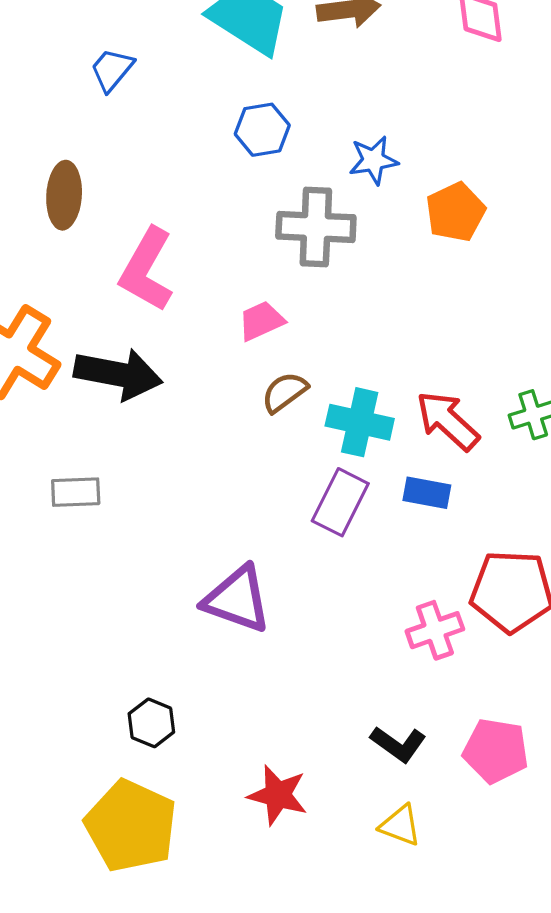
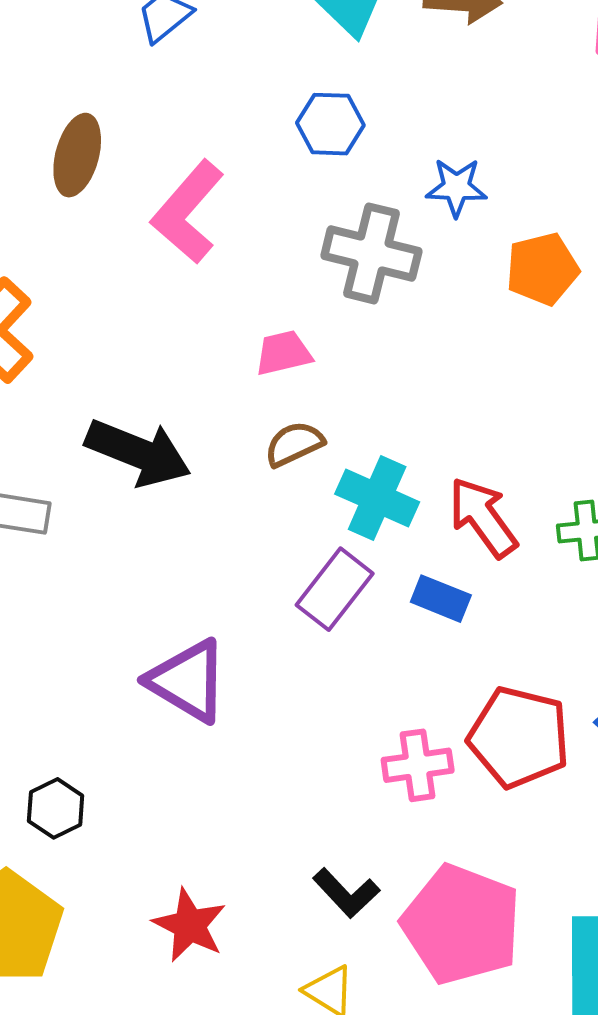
pink L-shape: (147, 270) -> (188, 212), moved
black arrow: (118, 374) -> (138, 453), moved
pink pentagon: (496, 751) -> (461, 924), size x1.5

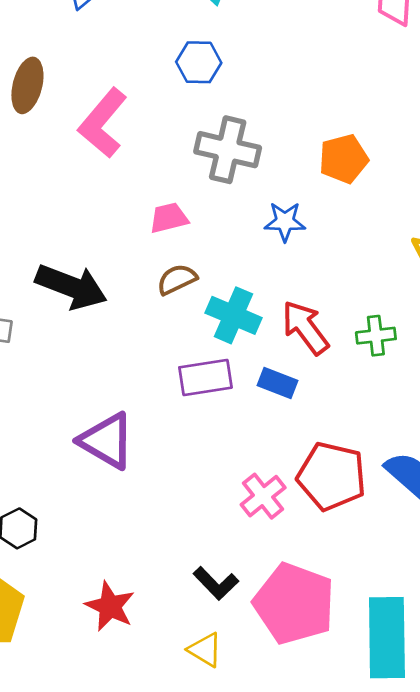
blue star: (456, 187) -> (285, 222), moved
purple rectangle: (335, 589) -> (205, 377), turned 44
pink cross: (418, 765) -> (263, 496), turned -30

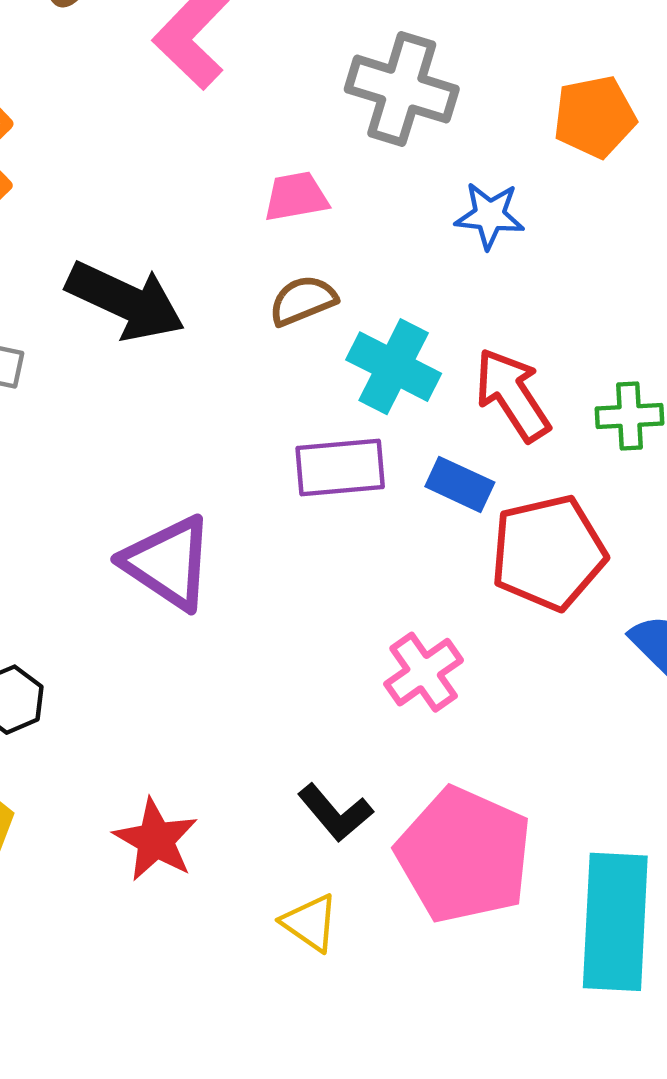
red pentagon: (332, 476) -> (548, 553), moved, turned -30

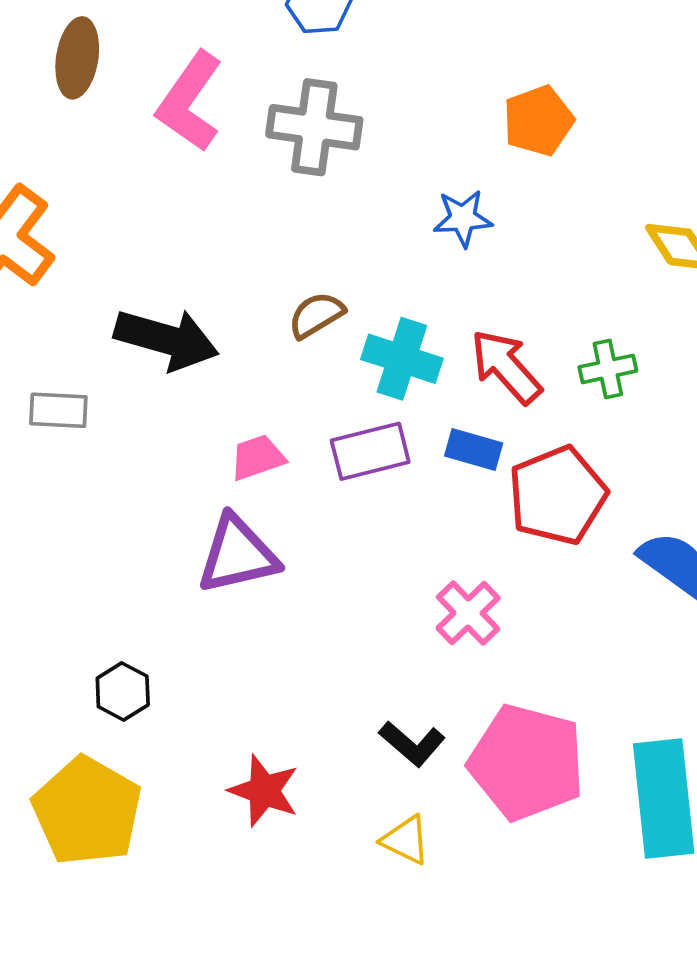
gray cross: (402, 89) -> (314, 127), moved
pink trapezoid: (296, 197) -> (257, 457), moved
purple triangle: (168, 563) -> (238, 555), turned -38

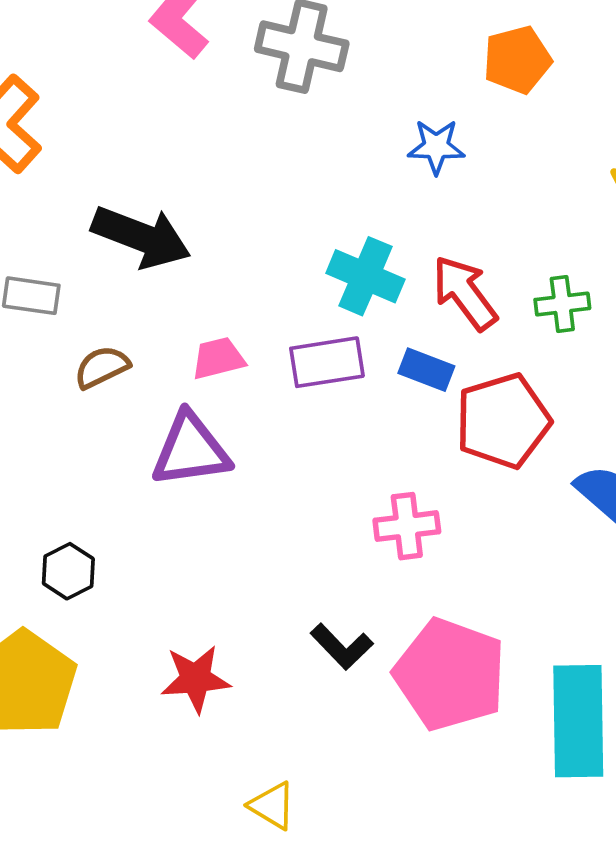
brown semicircle: (316, 315) -> (102, 367), moved
pink cross: (468, 613) -> (407, 526), turned 32
red star: (264, 791) -> (195, 679), turned -30
yellow triangle: (406, 840) -> (272, 806), moved

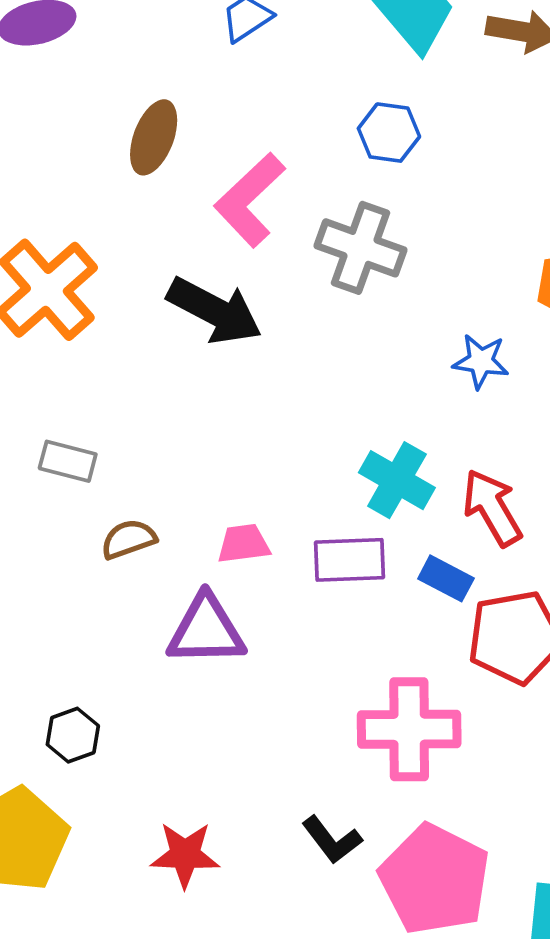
black arrow: (141, 237) -> (215, 311), moved
pink cross: (407, 526) -> (409, 729), size x1.6

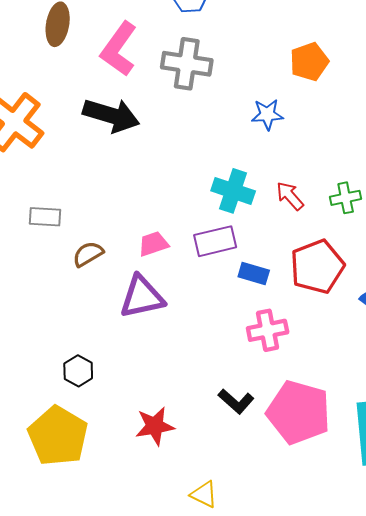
red arrow: (492, 508) -> (290, 196), size x0.7
blue rectangle: (446, 578) -> (254, 274), moved
pink cross: (409, 729) -> (268, 330), size x0.7

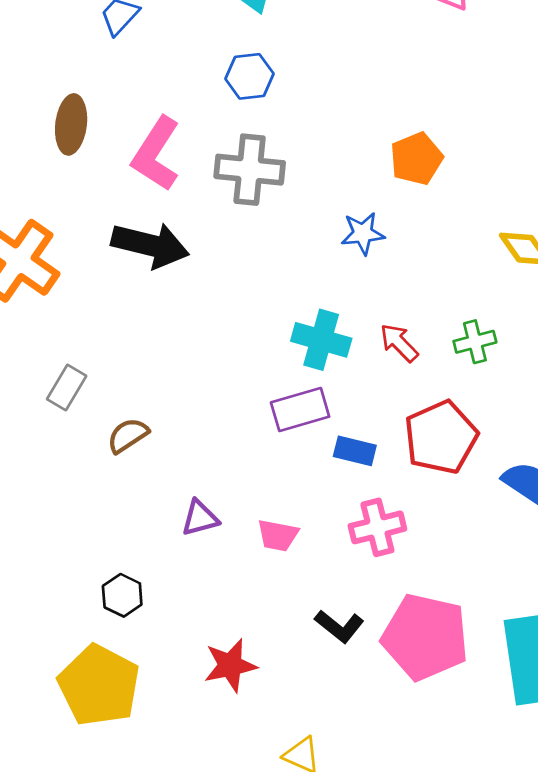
gray rectangle: (45, 217) -> (67, 388), turned -60
pink trapezoid: (153, 244) -> (278, 535), moved, turned -148
purple triangle: (142, 297) -> (200, 518), moved, size x0.6

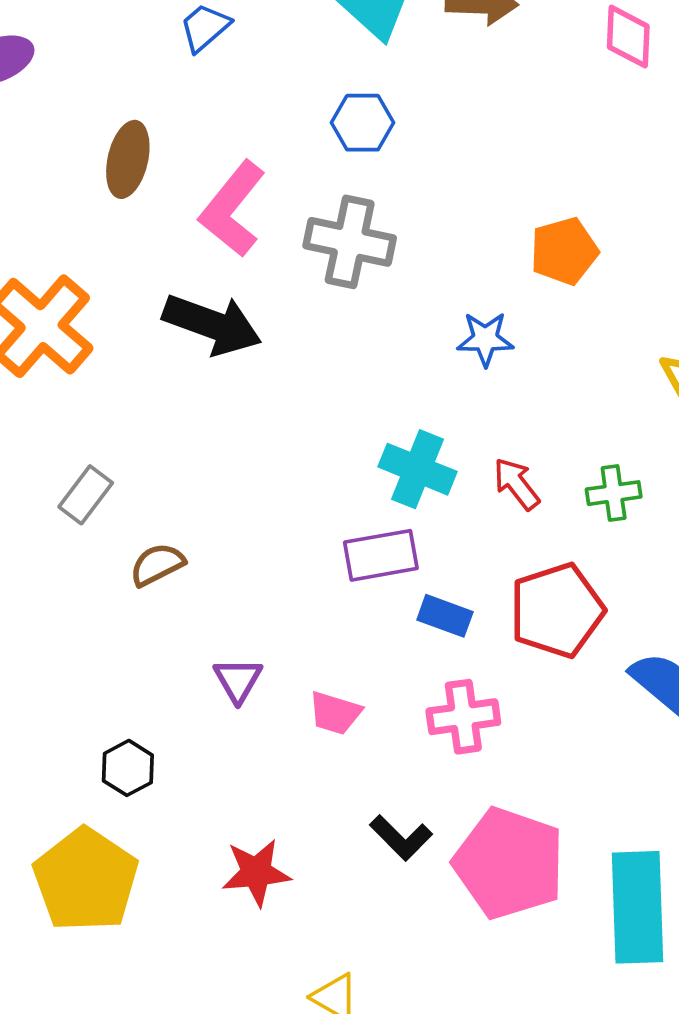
purple triangle: (200, 518) -> (238, 680), turned -51

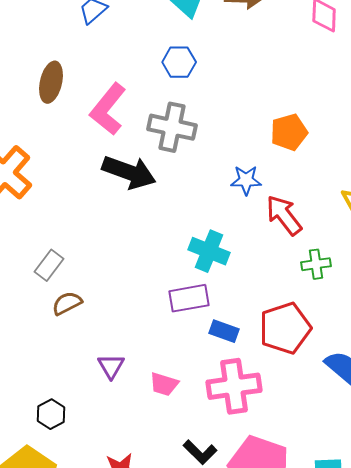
black arrow: (212, 324) -> (129, 172), moved
red arrow: (516, 484) -> (284, 215), moved, size x1.4
gray rectangle: (86, 495) -> (49, 265), moved
pink cross: (463, 717) -> (234, 386), size x1.4

